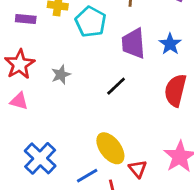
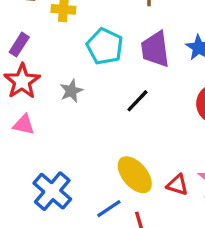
purple rectangle: (26, 19) -> (19, 45), moved, turned -60
cyan pentagon: (91, 22) -> (105, 46), moved
red triangle: (138, 169) -> (177, 185), moved, turned -30

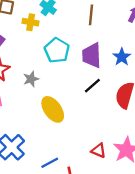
black line: (137, 101) -> (92, 86), moved
yellow ellipse: (135, 175) -> (53, 109), moved

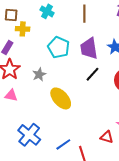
yellow cross: (31, 22) -> (23, 29), moved
red triangle: (99, 151) -> (107, 137), moved

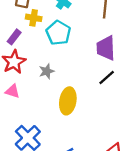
cyan pentagon: (59, 47) -> (58, 33), moved
yellow ellipse: (61, 98) -> (68, 101), turned 45

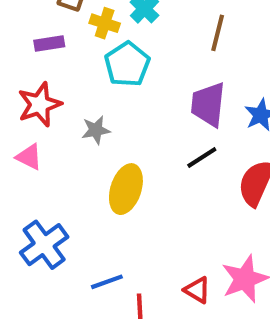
yellow cross: (34, 18) -> (105, 23), moved
purple rectangle: (14, 37) -> (49, 43), moved, turned 35

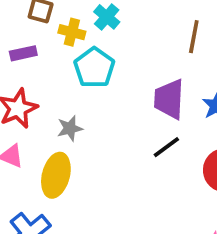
brown line: (218, 33) -> (194, 37), moved
yellow ellipse: (126, 189) -> (56, 175), moved

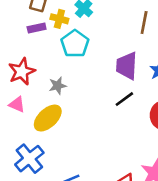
purple rectangle: (23, 53) -> (37, 28), moved
yellow ellipse: (56, 175) -> (48, 118), turned 32

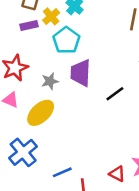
yellow cross: (59, 19) -> (51, 16), turned 35
purple trapezoid: (127, 66) -> (81, 73), moved

